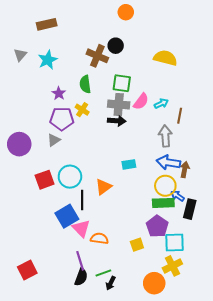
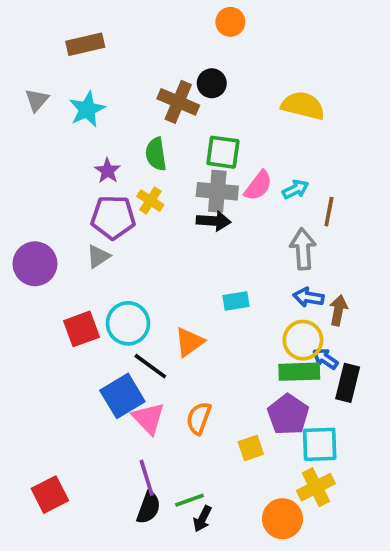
blue arrow: (168, 162) -> (309, 297), size x0.7
black line: (82, 200) -> (150, 366), turned -54
orange semicircle: (99, 239) -> (199, 418), moved, turned -78

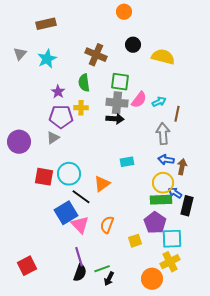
black circle: (212, 83) -> (133, 45), moved
yellow cross: (150, 201) -> (81, 108), turned -32
red square: (81, 329) -> (44, 177), turned 30

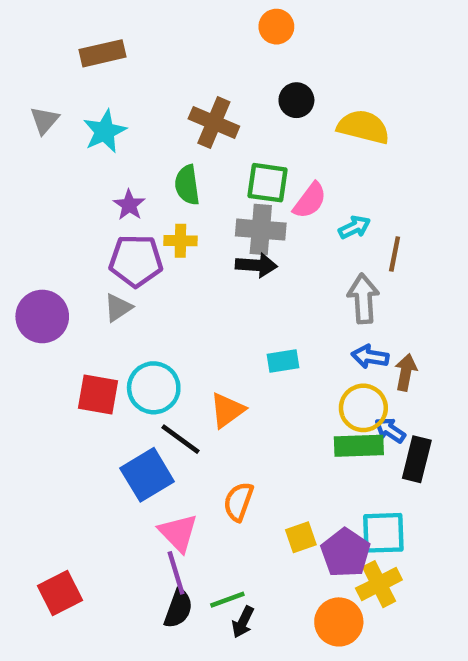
pink semicircle: (139, 100) -> (310, 201), moved
purple pentagon: (155, 223) -> (345, 553), moved
pink triangle: (80, 225) -> (178, 533), moved

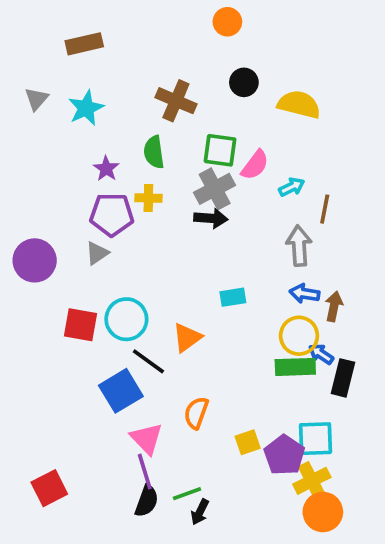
gray cross: (261, 230) -> (215, 189), turned -33
orange circle: (339, 622) -> (323, 512), moved

